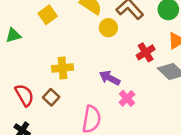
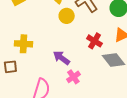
red cross: (146, 52) -> (95, 41), turned -35
brown square: (51, 97) -> (10, 67), turned 32

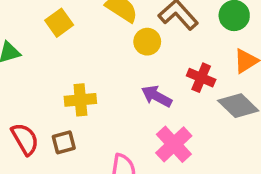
purple arrow: (61, 58) -> (157, 96), moved
pink cross: (73, 77) -> (174, 144), size x1.5

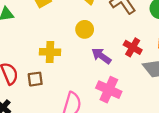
yellow circle: (147, 42) -> (85, 29), moved
pink cross: (174, 144) -> (109, 90), turned -30

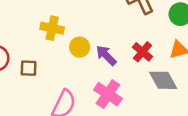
yellow circle: (85, 29) -> (80, 47), moved
yellow cross: (50, 52) -> (52, 28), moved

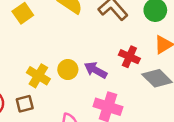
yellow cross: (52, 28) -> (38, 76), moved, turned 35

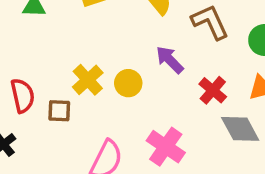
purple arrow: (96, 70) -> (170, 60), moved

